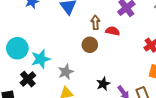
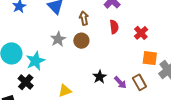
red semicircle: (113, 31) -> (114, 27), moved, turned 80
gray star: (66, 72) -> (58, 39), moved

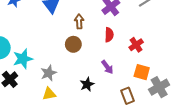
gray star: (58, 39) -> (49, 73), moved
purple arrow: (120, 83) -> (107, 67), moved

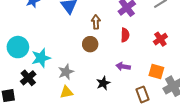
red cross: (136, 45) -> (160, 39), moved
purple arrow: (107, 67) -> (123, 66), turned 136

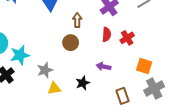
red cross: (160, 39) -> (127, 38), moved
orange square: (156, 72) -> (144, 66), moved
yellow triangle: (66, 92) -> (54, 88), moved

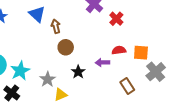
brown arrow: (77, 20) -> (56, 26), moved
red semicircle: (107, 34) -> (119, 50), moved, turned -88
red cross: (127, 38) -> (116, 19), moved
black star: (83, 83) -> (78, 72), moved

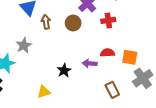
red cross: (116, 19) -> (108, 20), turned 32
brown circle: (66, 47) -> (73, 23), moved
gray star: (48, 79) -> (24, 45), moved

